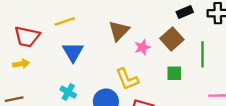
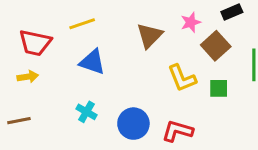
pink star: (142, 47) -> (191, 22), moved
blue triangle: (73, 52) -> (92, 62), turned -40
yellow L-shape: (127, 79) -> (182, 78), moved

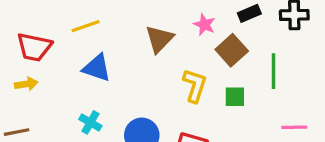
pink star: (191, 22) -> (204, 25), turned -30
yellow L-shape: (182, 78) -> (195, 86), turned -140

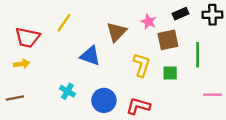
yellow line: (86, 26) -> (64, 23), turned -36
brown square: (232, 50) -> (168, 40), turned 30
blue triangle: (97, 68) -> (90, 56), moved

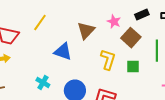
brown square: (168, 40) -> (131, 38), turned -36

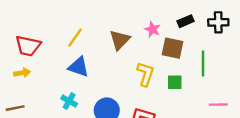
yellow line: (40, 23) -> (75, 38), moved
brown square: (131, 38) -> (172, 48), turned -30
blue triangle: (63, 52) -> (79, 67), moved

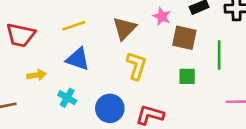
yellow line: (75, 38) -> (74, 26), turned 36
yellow arrow: (22, 73) -> (37, 75), moved
yellow L-shape: (145, 74) -> (136, 66), moved

